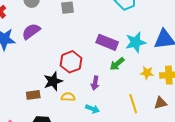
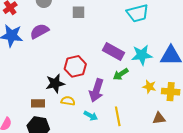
purple arrow: (95, 83) -> (96, 90), size x1.6
brown rectangle: (33, 95) -> (38, 103), moved
yellow line: (133, 104) -> (118, 116), moved

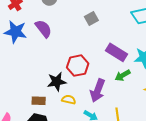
gray square: (78, 12) -> (91, 19), moved, turned -32
purple semicircle: (39, 31) -> (43, 29), turned 78

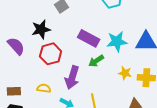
purple semicircle: (43, 29) -> (16, 46), moved
black star: (57, 82) -> (41, 29), moved

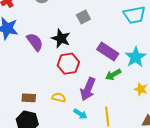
black star: (41, 29) -> (61, 38), turned 30
cyan star: (117, 42) -> (136, 57), turned -30
purple semicircle: (16, 46) -> (35, 42), moved

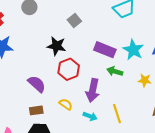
purple semicircle: (35, 42) -> (37, 84), moved
green arrow: (113, 75) -> (115, 71), turned 56
yellow semicircle: (59, 97) -> (66, 104), turned 32

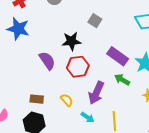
gray square: (74, 21) -> (95, 21), turned -32
black star: (56, 46) -> (71, 41), turned -30
purple semicircle: (37, 84) -> (47, 61), moved

